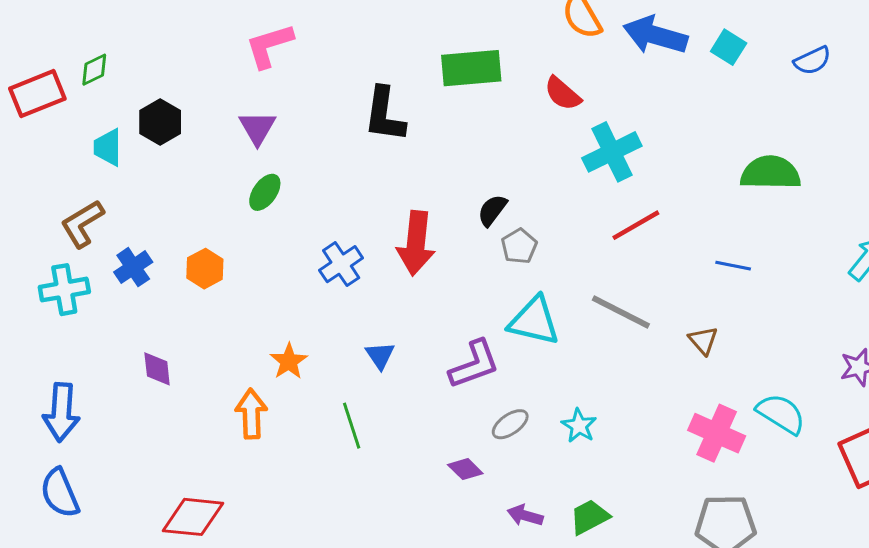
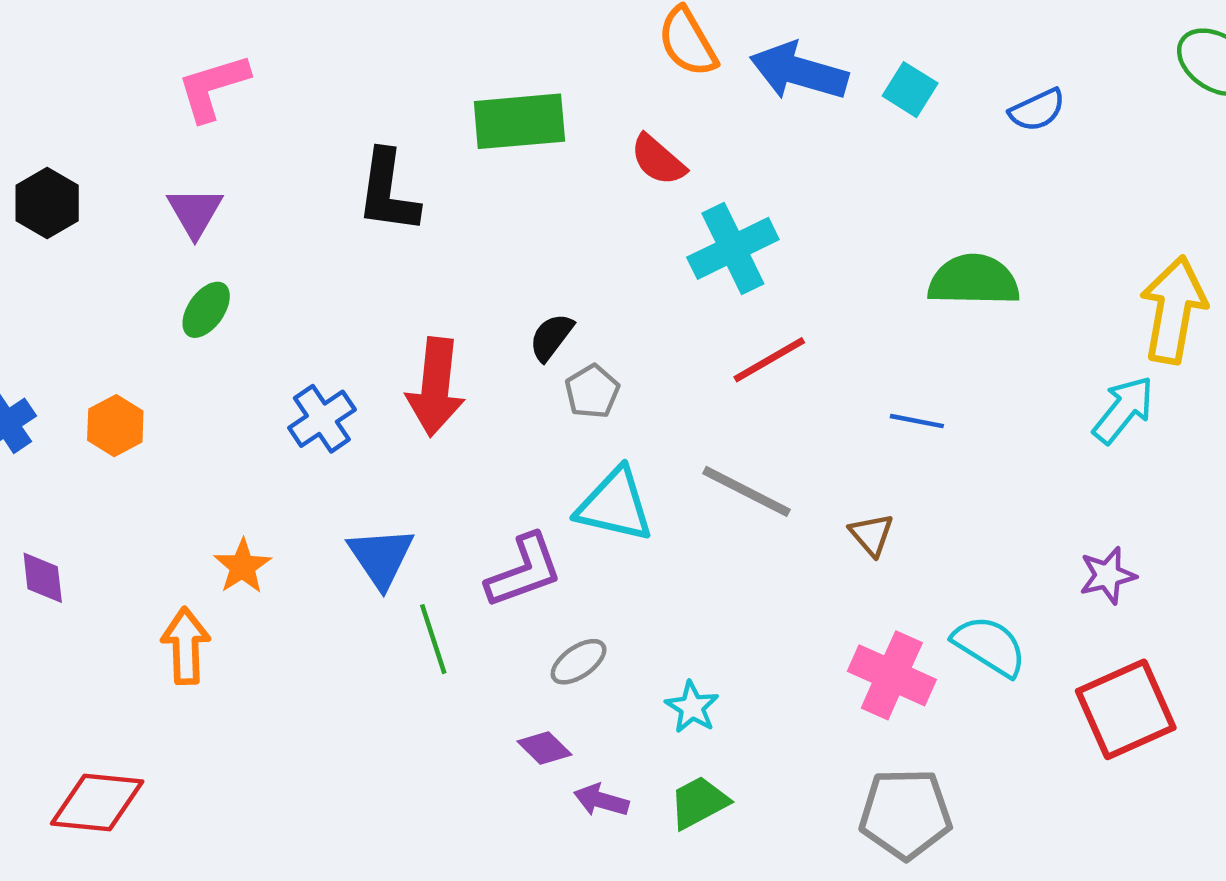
blue triangle: (380, 355) -> (381, 557), size x1.5
green line: (352, 426) -> (433, 639), moved
cyan star: (579, 426) -> (692, 707), moved
purple diamond: (465, 469) -> (544, 748), moved

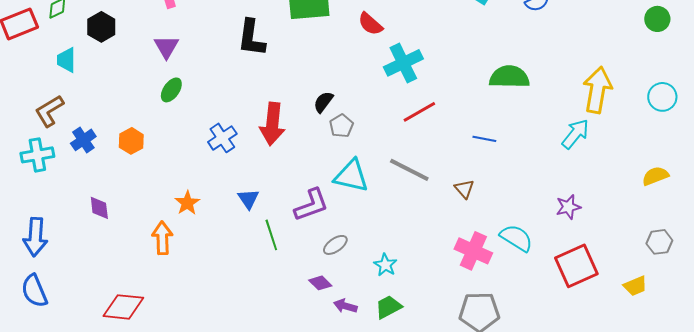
black hexagon: (47, 203) -> (101, 27), moved
blue triangle: (381, 557) -> (248, 199), size x0.7

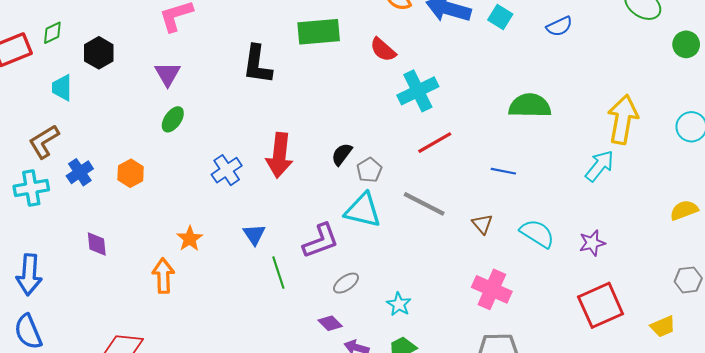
black semicircle: (323, 102) -> (342, 154), moved
gray pentagon: (341, 126) -> (369, 170), moved
cyan semicircle: (516, 238) -> (537, 233), moved

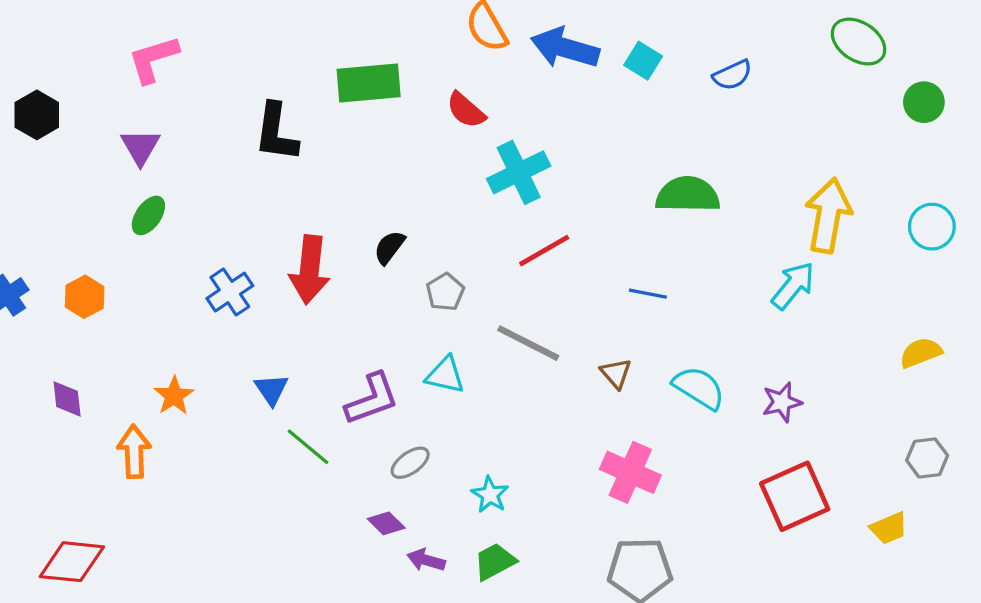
black semicircle: (342, 154) -> (389, 247), moved
cyan triangle: (363, 210) -> (445, 375), moved, size x0.7
purple diamond: (97, 244) -> (67, 399), moved
green line: (278, 273) -> (308, 447), turned -32

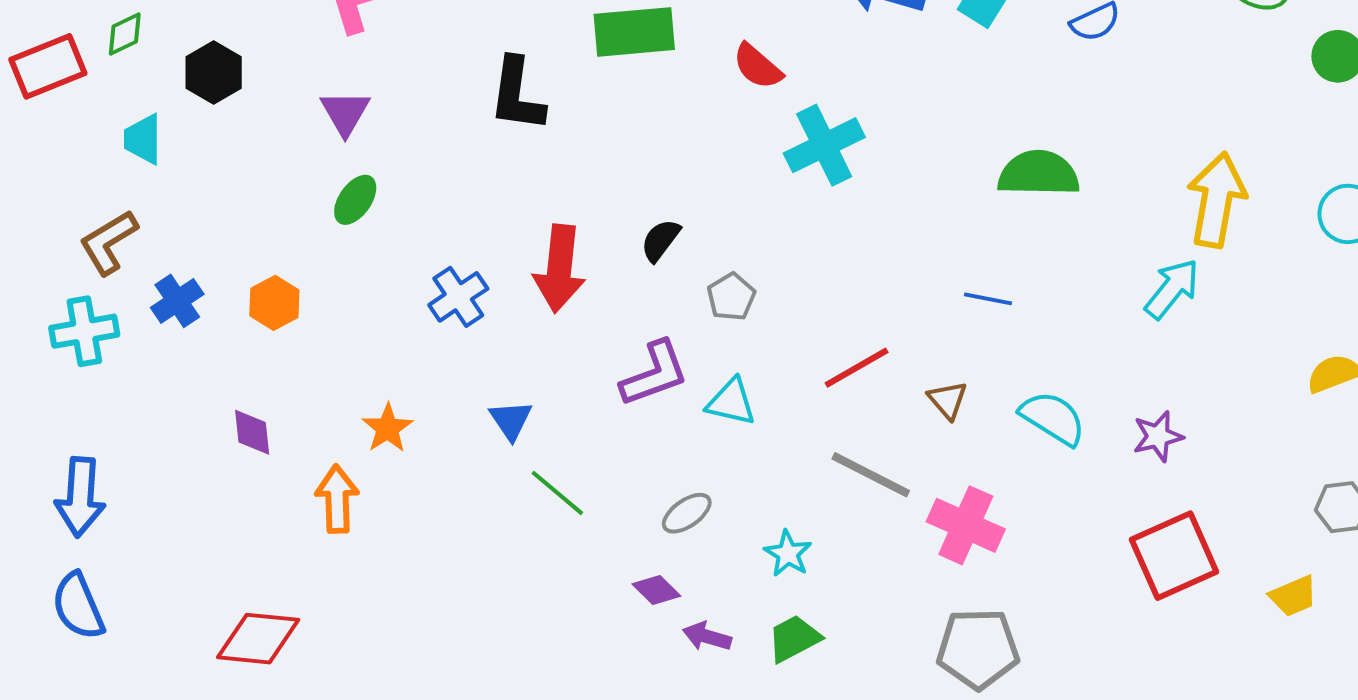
red line: (544, 251) -> (857, 368), moved
gray line: (528, 343) -> (871, 475), moved
purple L-shape: (372, 399) -> (654, 374), moved

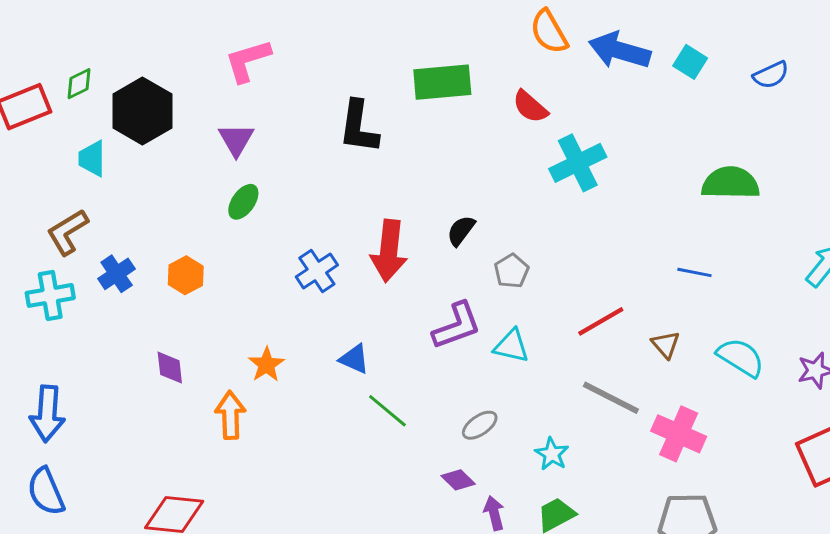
black hexagon: (214, 72) -> (142, 111), size x1.5
blue triangle: (511, 420) -> (354, 359), turned -32
purple arrow: (707, 637) -> (494, 513), turned 60

